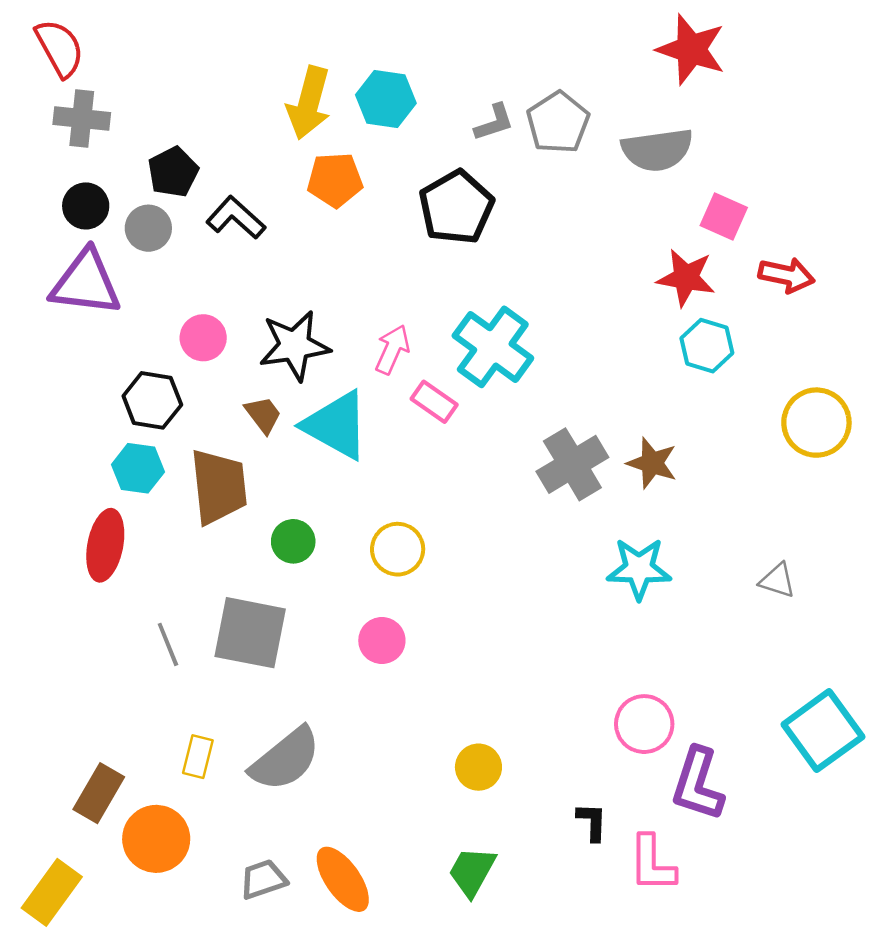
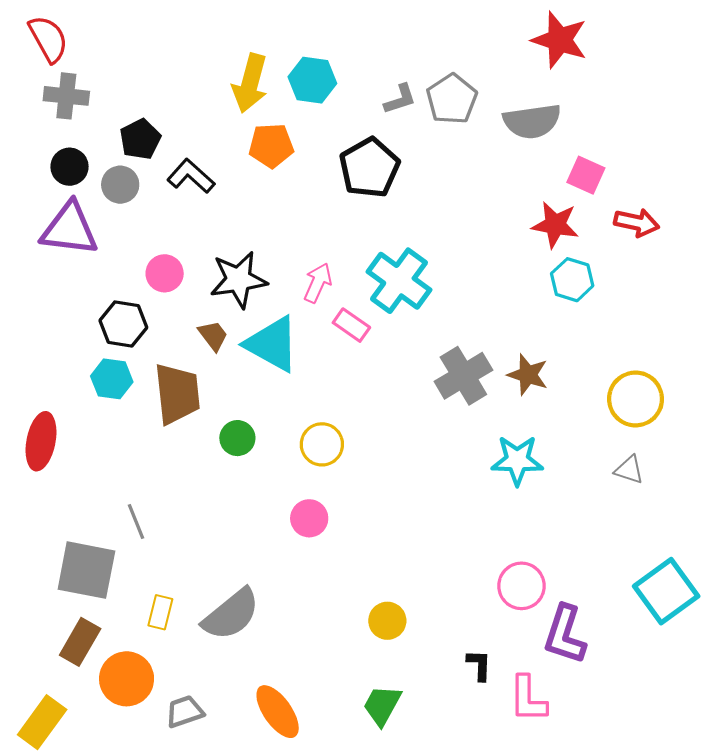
yellow circle: (816, 423) -> (636, 399), moved
red ellipse: (105, 545) -> (41, 441), moved
gray square: (250, 633) -> (86, 570), moved
gray trapezoid: (263, 879) -> (185, 712), moved

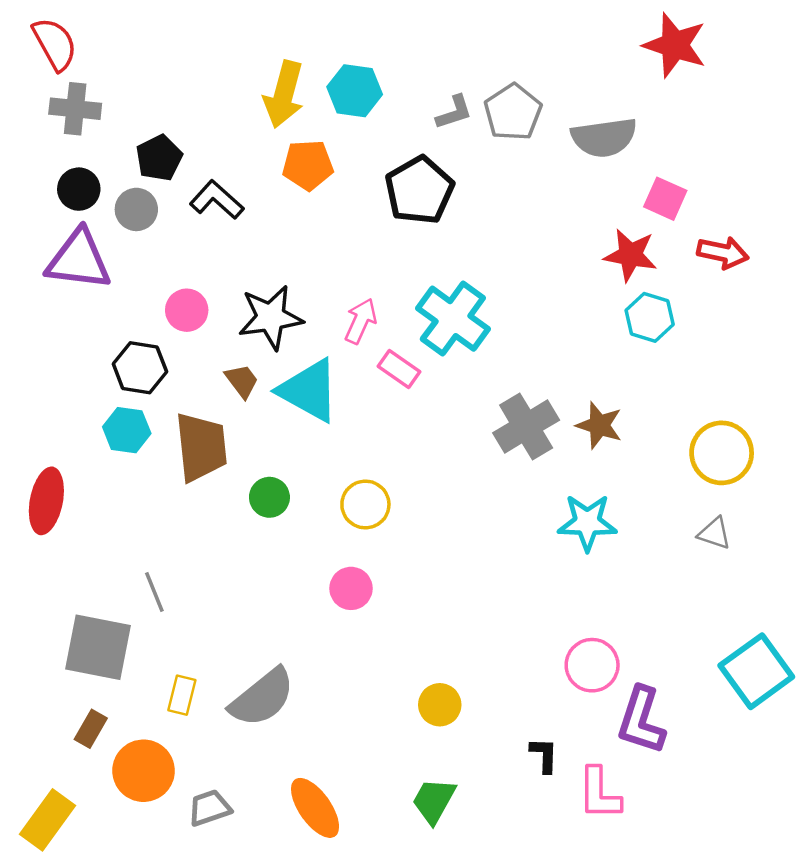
red star: (559, 40) -> (675, 45), moved
brown rectangle: (80, 642) -> (91, 729), size x0.7

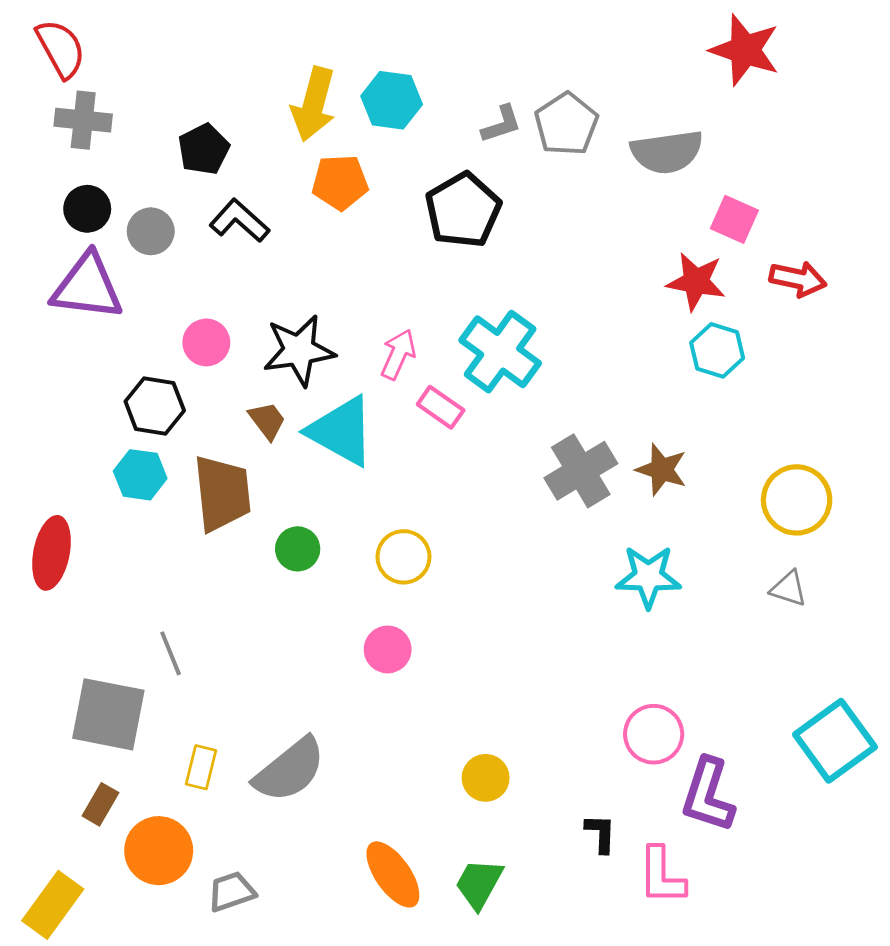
black pentagon: (159, 158) -> (204, 149), moved
orange ellipse: (315, 808) -> (393, 874), moved

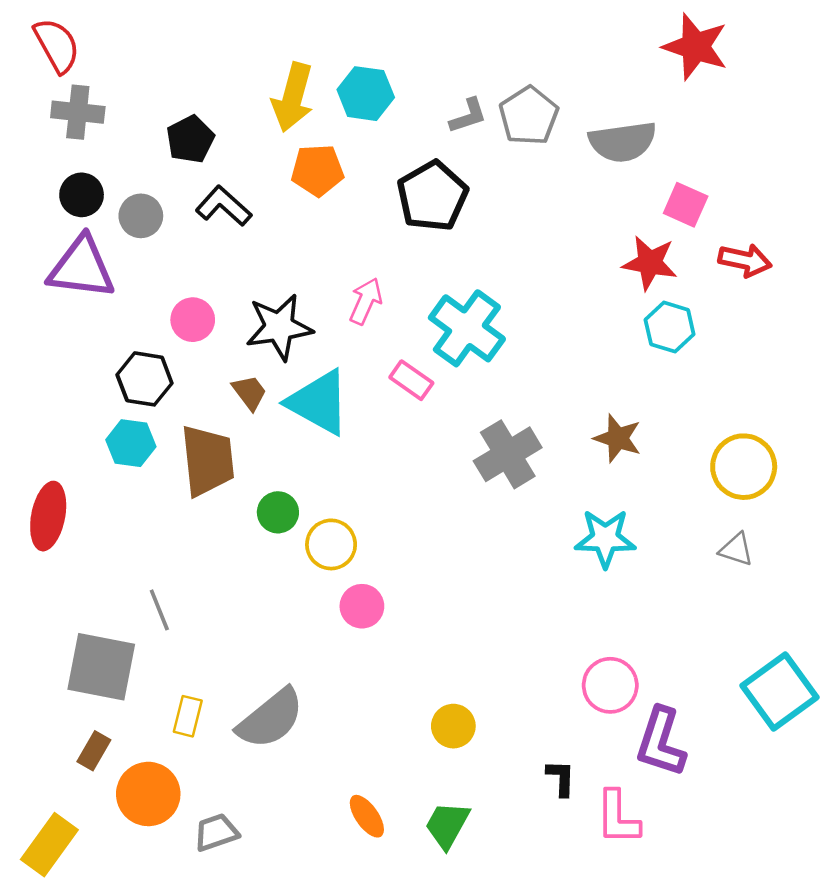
pink arrow: (398, 354) -> (366, 301), moved
gray cross: (581, 471) -> (508, 454), moved
yellow circle: (403, 557) -> (331, 544), moved
orange ellipse: (393, 874) -> (367, 816), size x0.7

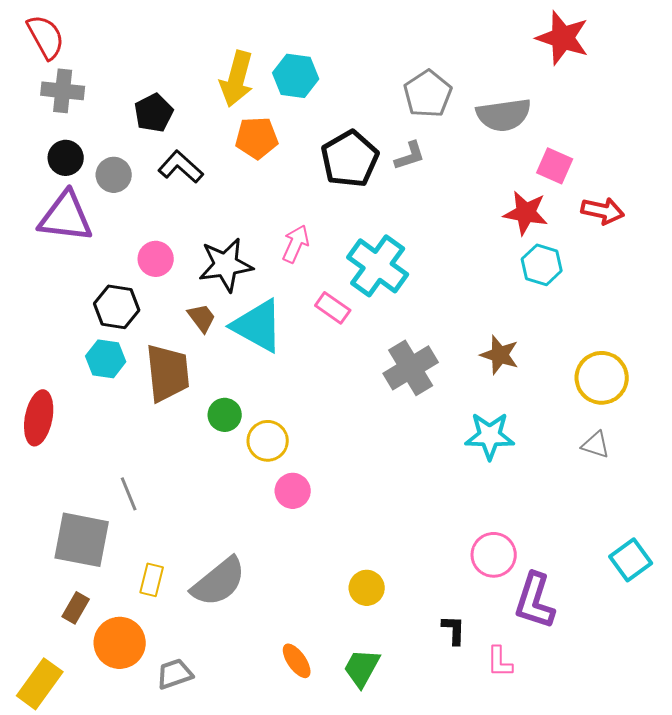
gray L-shape: (468, 116) -> (410, 156), moved
cyan square: (779, 691) -> (631, 560), size x0.7
pink L-shape: (618, 817) -> (500, 662), size x0.7

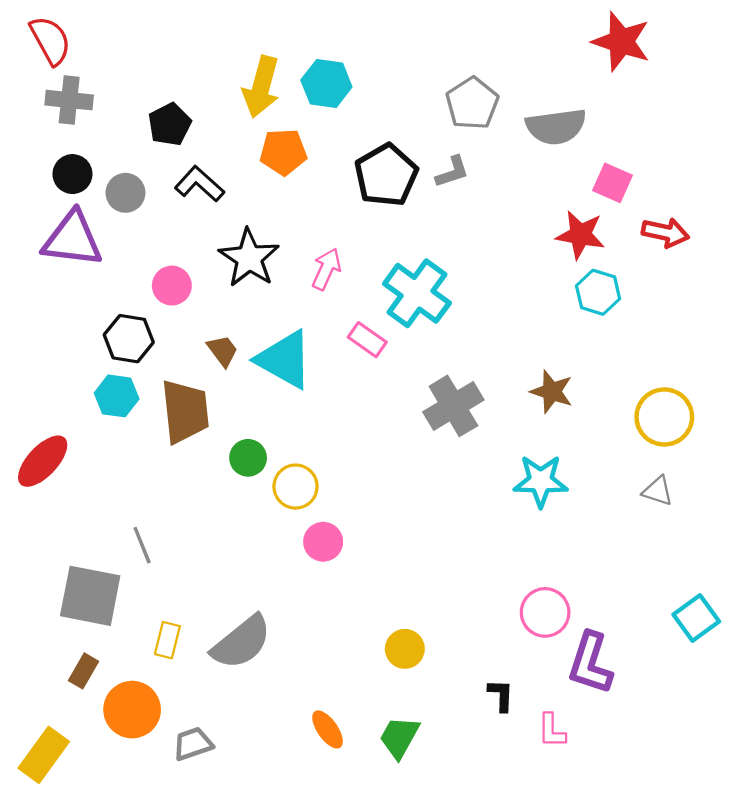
black star: (226, 265) -> (249, 258), moved, turned -30
red ellipse: (39, 418) -> (43, 461), turned 32

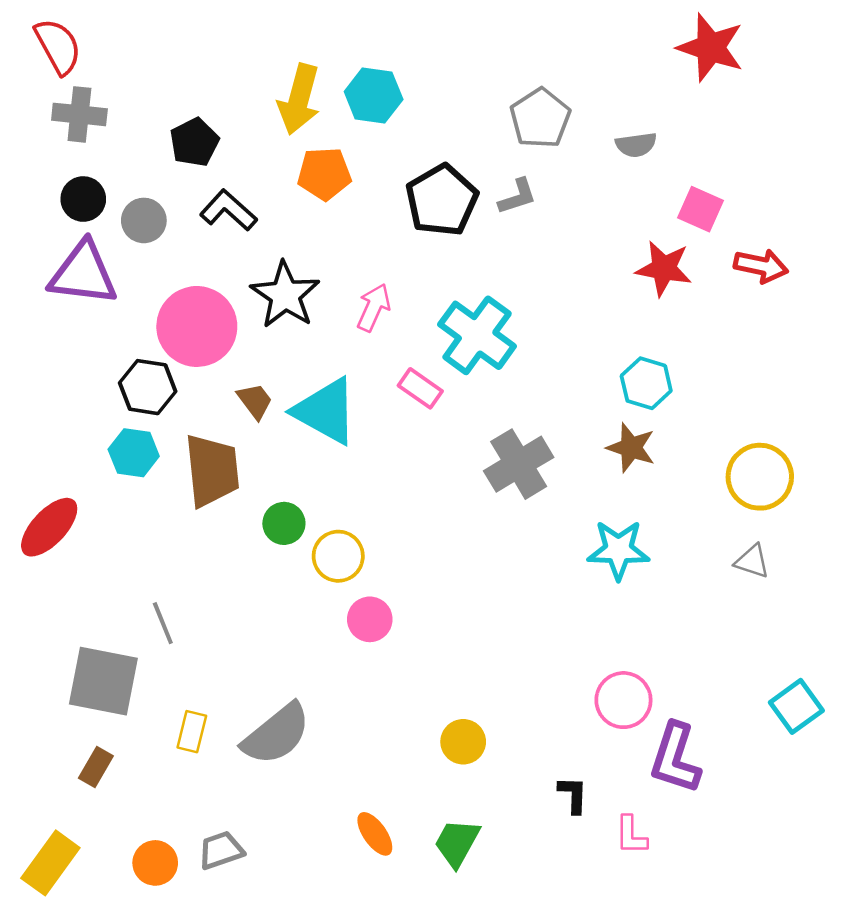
gray semicircle: (556, 127) -> (636, 145), size x0.6
pink circle: (172, 286) -> (197, 326), size x1.8
cyan hexagon: (598, 292) -> (646, 383), moved
orange circle: (132, 710) -> (155, 863), moved, size x0.7

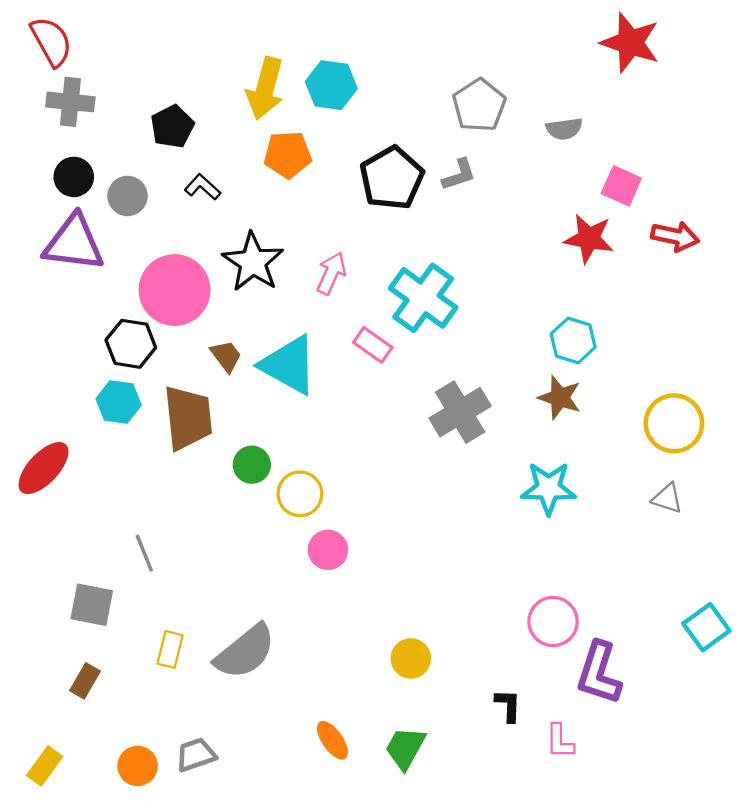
black L-shape: (228, 210) -> (203, 187), size x0.7
gray square: (103, 681) -> (92, 605), size x0.7
yellow rectangle: (50, 863) -> (45, 766), size x0.7

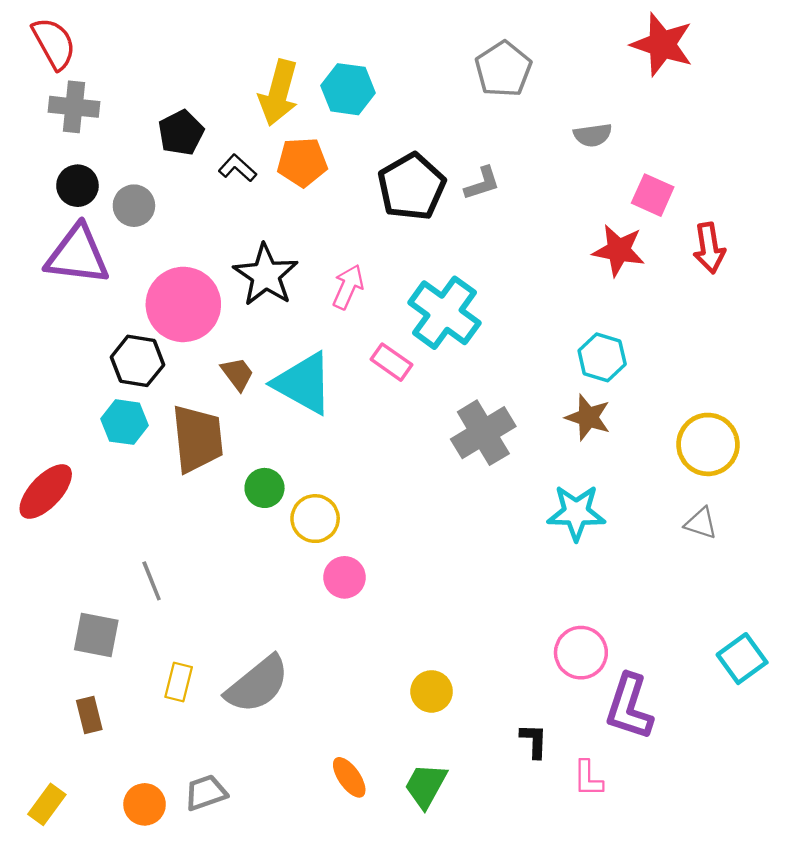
gray pentagon: (479, 105) -> (503, 69), moved
black L-shape: (203, 187) -> (237, 168), moved
red arrow: (675, 236) -> (709, 248), turned 69
brown rectangle: (85, 681) -> (89, 715), turned -44

